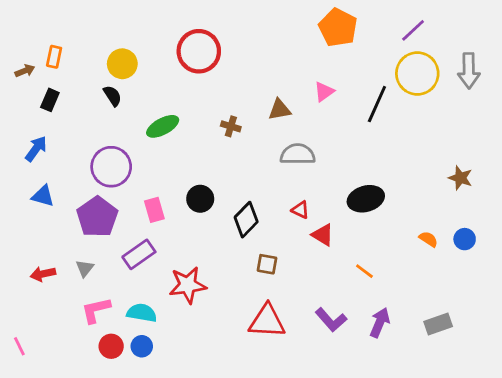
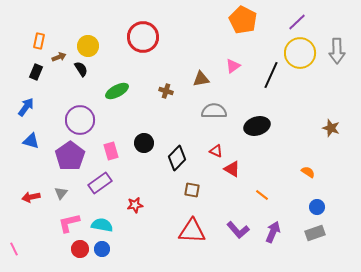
brown arrow: (25, 71) -> (59, 57), moved
black ellipse: (366, 199) -> (257, 126), moved
blue circle: (465, 239) -> (317, 207), moved
red star: (188, 285) -> (135, 205), size x0.6

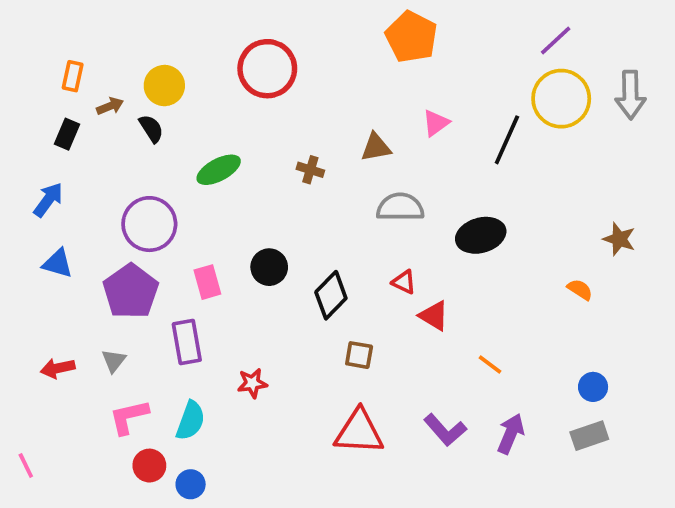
orange pentagon: (243, 20) -> (411, 37), moved
orange semicircle: (308, 172) -> (580, 290), moved
purple rectangle: (100, 183) -> (187, 342), turned -65
cyan semicircle: (102, 225) -> (191, 421), turned 100
blue circle: (102, 249) -> (191, 484), moved

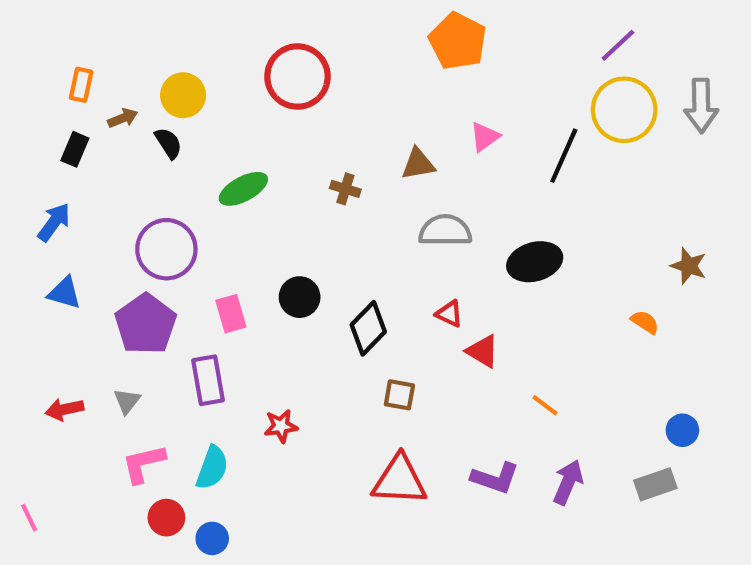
blue circle: (593, 387) -> (682, 430), moved
purple L-shape: (445, 430) -> (495, 478), turned -30

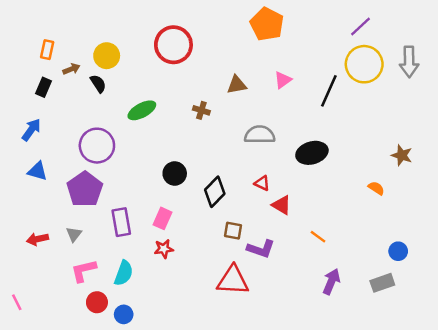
brown triangle: (418, 164) -> (237, 85), moved
pink rectangle: (231, 314) -> (163, 218), moved, turned 40
purple L-shape: (495, 478) -> (261, 249), moved

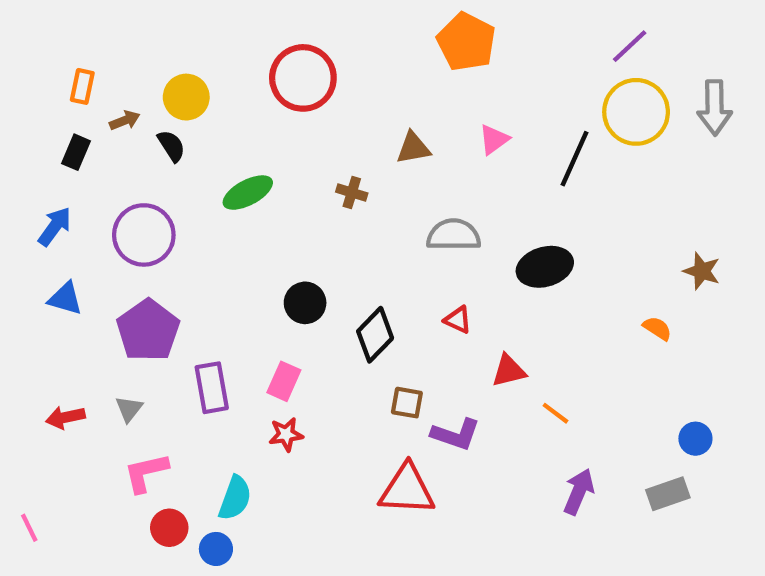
purple circle: (97, 146) -> (144, 235), moved
red triangle: (282, 205) -> (509, 371), moved, turned -45
cyan semicircle: (124, 273) -> (235, 498), moved

